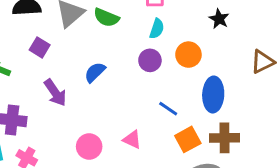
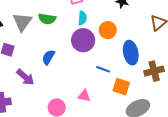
purple circle: (150, 60) -> (83, 40), size x1.5
brown cross: (225, 138) -> (154, 71), moved
orange square: (188, 139) -> (121, 87), turned -30

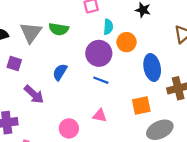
cyan semicircle: (82, 18) -> (108, 27), moved
blue line: (103, 69) -> (101, 80), moved
orange square: (121, 87) -> (141, 106), turned -30

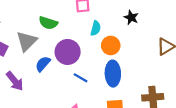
gray triangle: (31, 32) -> (27, 41), moved
purple circle: (99, 53) -> (68, 52), moved
blue ellipse: (152, 67) -> (113, 74), moved

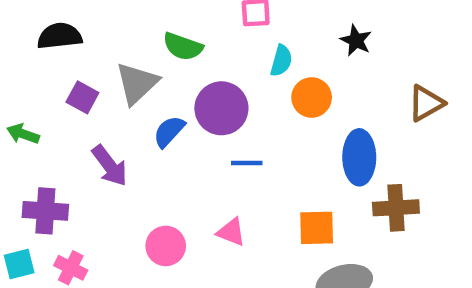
blue ellipse: (113, 74) -> (359, 157), moved
blue line: (81, 78) -> (247, 163), turned -32

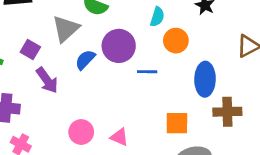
purple square: (82, 97) -> (30, 50), moved
blue line: (247, 163) -> (147, 72), moved
pink triangle: (231, 232) -> (119, 137), moved

